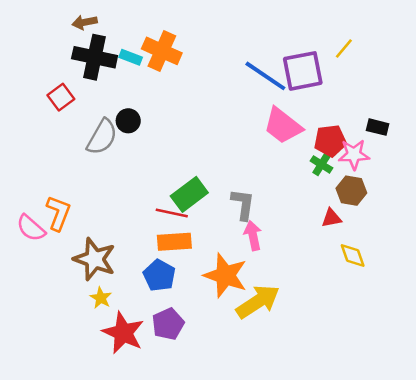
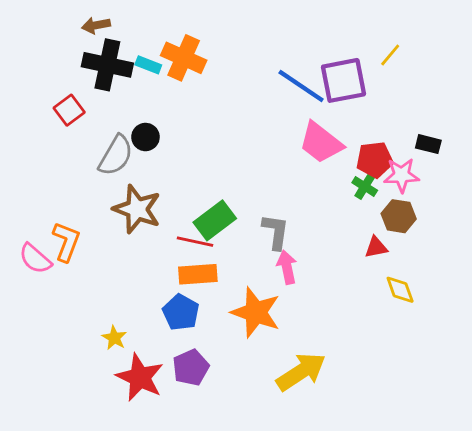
brown star: (95, 259) -> (137, 209), moved
yellow arrow: (258, 302) -> (301, 372), moved

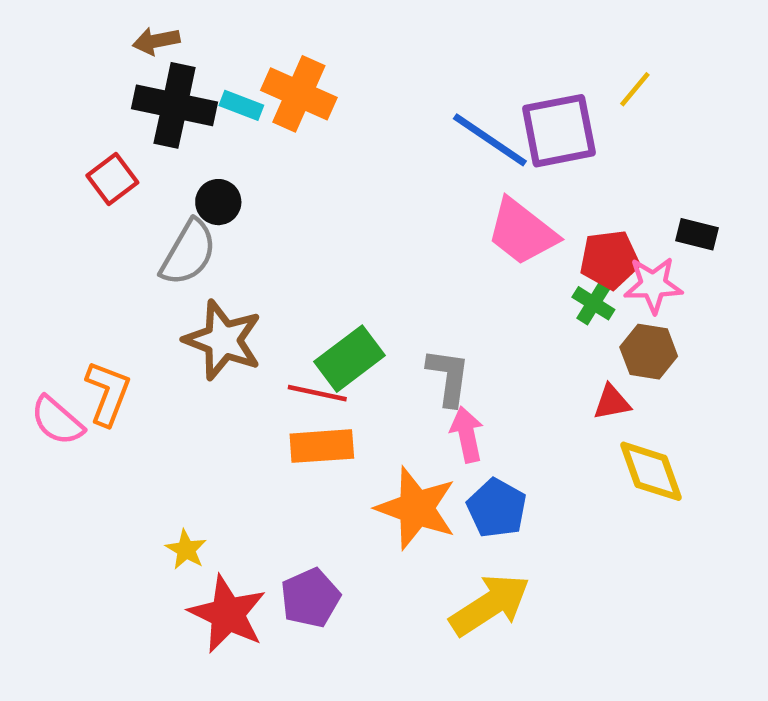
black circle: (145, 137) -> (218, 202), moved
yellow diamond: (400, 290) -> (651, 471), size x1.4
blue pentagon: (181, 312) -> (497, 508), moved

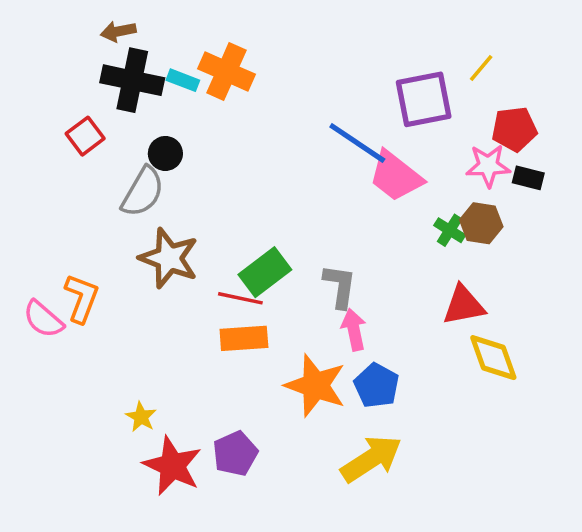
blue line: (490, 140) -> (357, 143), moved
red pentagon: (610, 260) -> (514, 129), moved
pink star: (653, 285) -> (488, 166), moved
brown hexagon: (649, 352) -> (481, 223), moved
red triangle: (612, 402) -> (464, 305), size x1.5

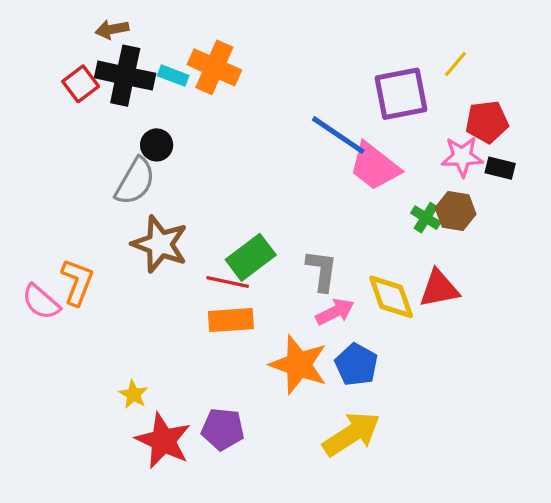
red square: (85, 136) -> (81, 84), moved
pink arrow: (354, 330) -> (335, 312), turned 75
yellow diamond: (493, 358) -> (391, 297), moved
purple pentagon: (235, 454) -> (223, 429), turned 30

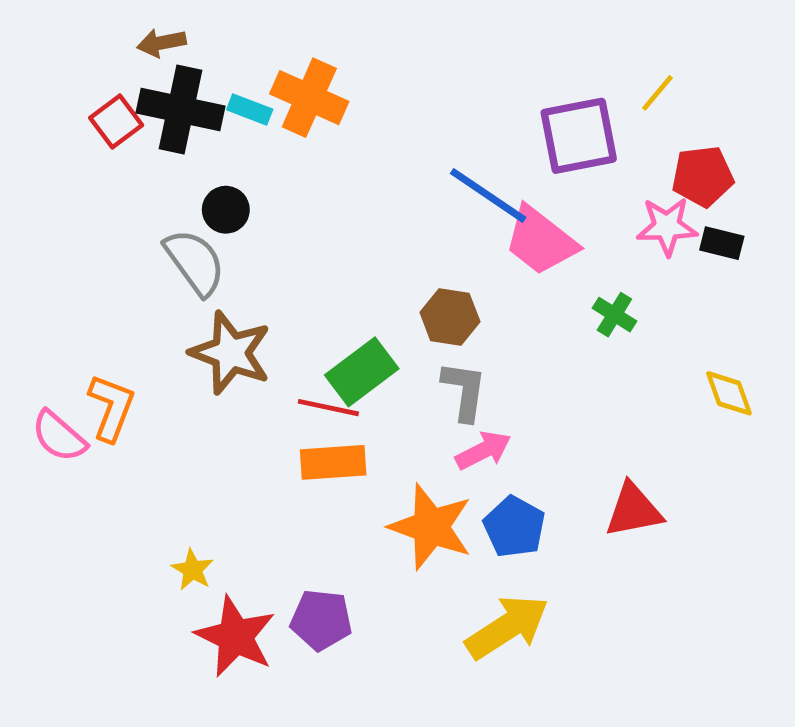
gray semicircle: (135, 181) -> (195, 262), turned -66
brown hexagon: (456, 211) -> (450, 317), moved
red triangle: (439, 289) -> (634, 510), moved
yellow diamond: (391, 297) -> (729, 393), moved, size x0.7

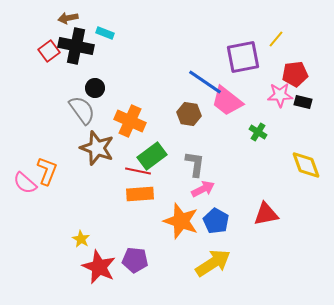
orange cross: (309, 98) -> (130, 121), moved
cyan rectangle: (250, 110) -> (105, 33), moved
brown hexagon: (450, 317) -> (189, 114), moved
yellow diamond: (729, 393) -> (306, 165), size x1.4

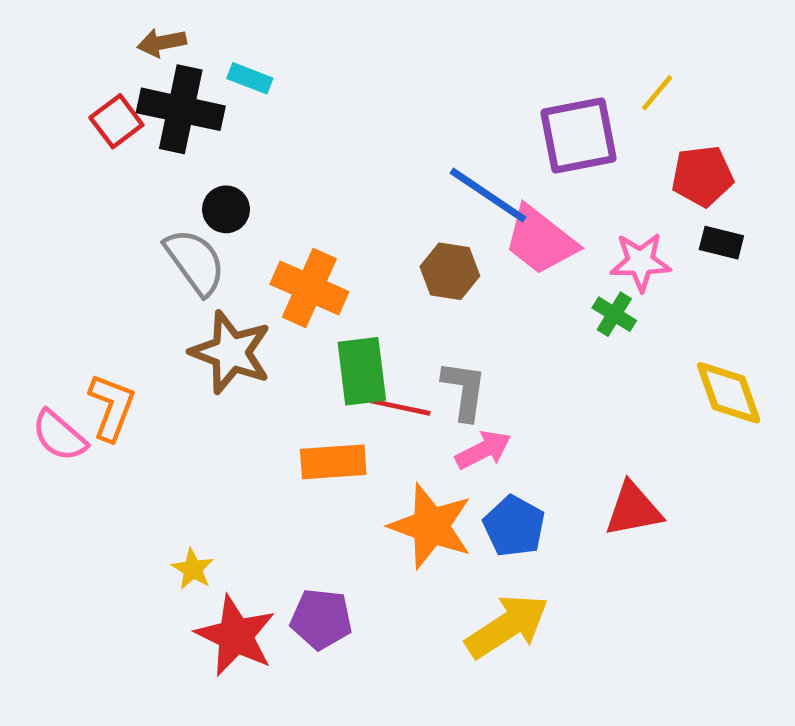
pink star: (280, 95) -> (640, 262), moved
green rectangle: (152, 156) -> (362, 371), turned -60
red line: (138, 171) -> (400, 407), moved

